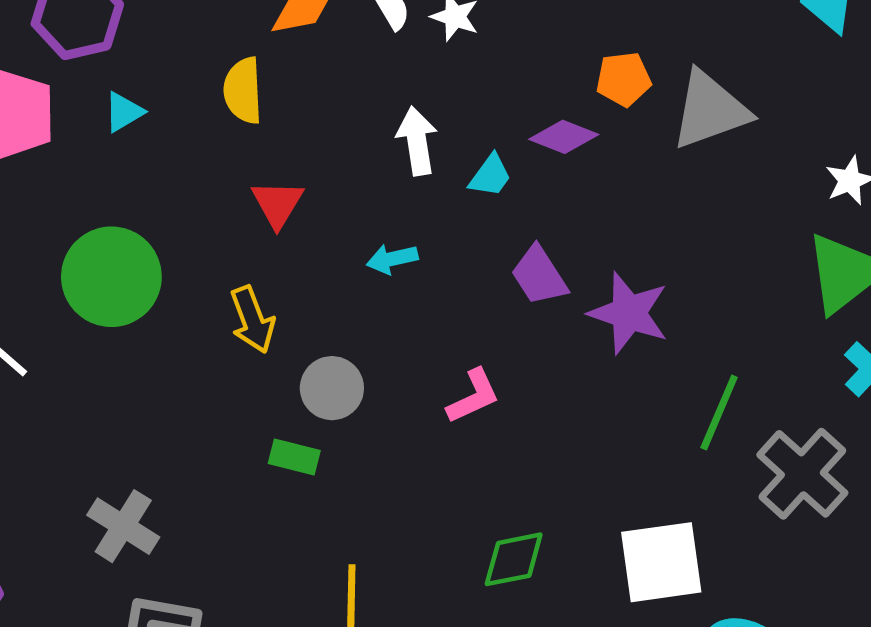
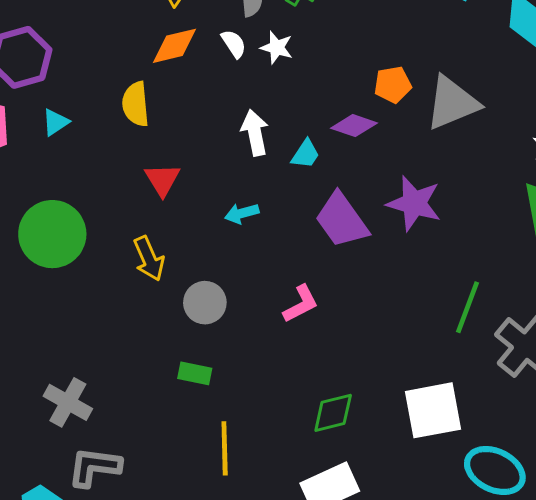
purple trapezoid: (539, 276) -> (342, 220), size x1.4
purple star: (629, 313) -> (414, 203), moved
green rectangle: (294, 457) -> (195, 373), moved

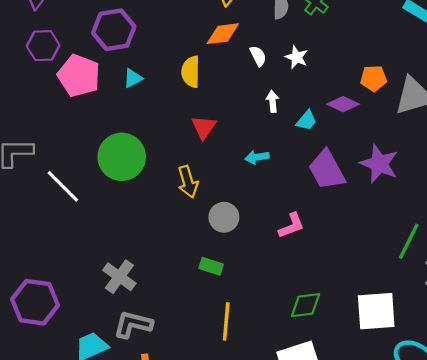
white semicircle: (234, 44) -> (258, 56), moved
white star: (277, 48) -> (297, 57), moved
white arrow: (255, 133) -> (273, 101), size x0.7

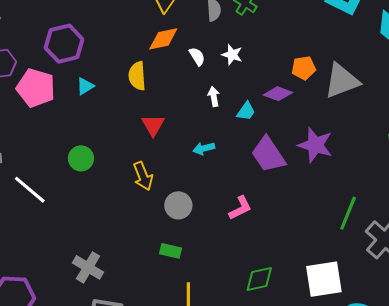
green circle: (122, 157) -> (81, 158), size x0.6

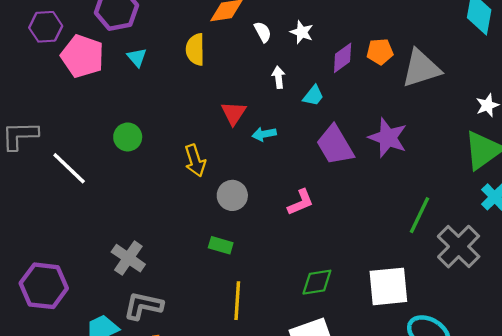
cyan triangle: (85, 86) -> (137, 57), turned -42
purple diamond: (278, 94) -> (343, 58), moved, turned -60
red triangle: (153, 125) -> (234, 113), moved

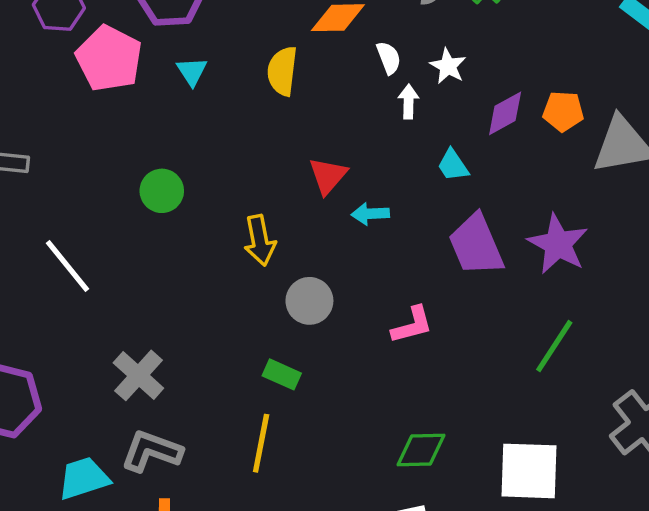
white arrow: (279, 77) -> (409, 101), moved
cyan trapezoid: (313, 96) -> (453, 165), turned 100
white line: (69, 168) -> (67, 266), moved
green line: (419, 215) -> (554, 346), moved
yellow line: (237, 301) -> (261, 443), moved

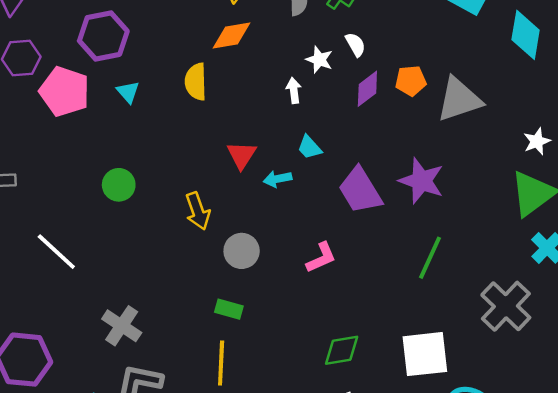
white semicircle: (389, 58) -> (355, 45), moved
cyan trapezoid: (453, 165) -> (309, 147), moved

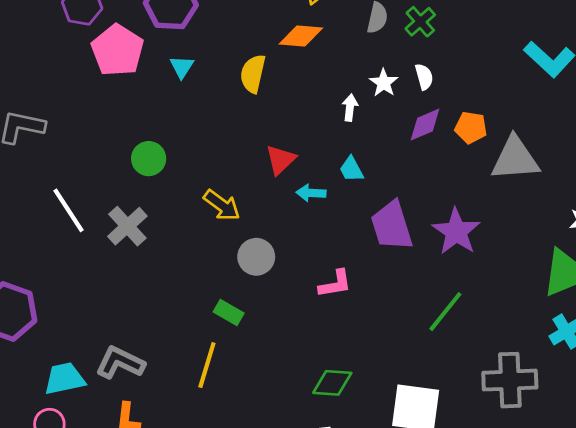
yellow arrow: (198, 211) -> (222, 205), turned -48
gray cross: (506, 306) -> (510, 380), turned 30
gray cross: (122, 326) -> (127, 226), moved

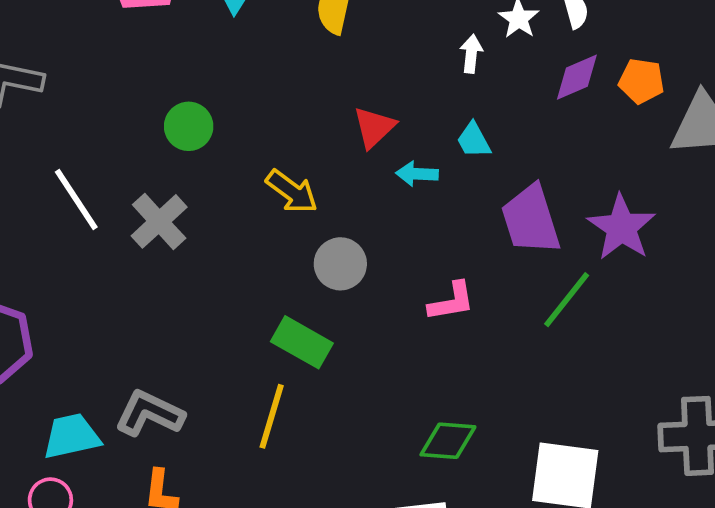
green line: (445, 312) -> (567, 300), moved
green rectangle: (229, 313) -> (302, 342), size x1.4

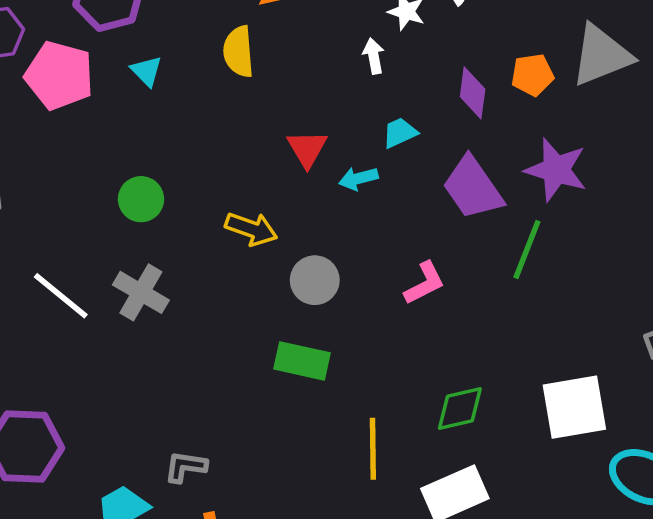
purple diamond: (577, 77) -> (473, 93), moved, turned -42
orange pentagon: (641, 81) -> (532, 75), moved
cyan trapezoid: (474, 140) -> (400, 133), turned 111
gray L-shape: (150, 413) -> (185, 467), size x0.7
yellow line: (272, 416) -> (373, 449), moved

